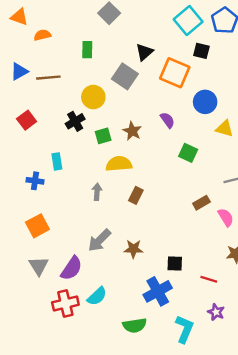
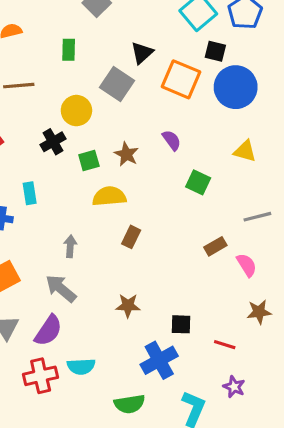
blue circle: (205, 102) -> (236, 87), moved, size x1.4
gray arrow: (97, 192) -> (70, 246), moved
gray arrow: (99, 240) -> (61, 288), moved, turned 85
cyan semicircle: (97, 296) -> (81, 366), turned 40

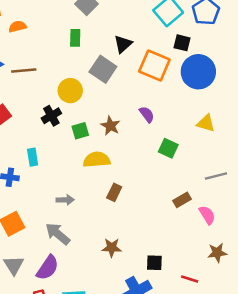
green rectangle: (69, 50) -> (75, 38), moved
gray arrow: (70, 246) -> (65, 200), turned 84

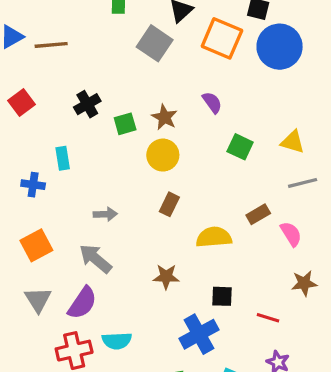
yellow circle: (70, 91) -> (163, 155), moved
yellow triangle: (206, 123) -> (293, 142), moved
yellow semicircle: (97, 160) -> (214, 237), moved

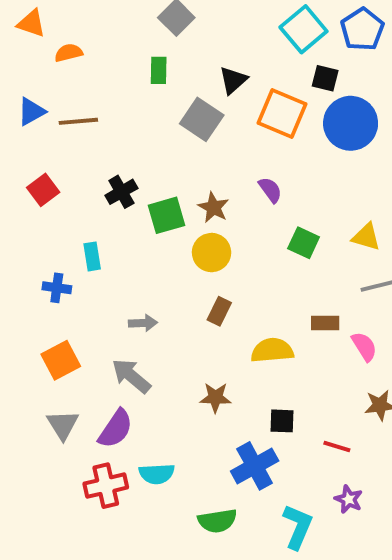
green square: (125, 124) -> (166, 215), size x1.4
brown rectangle: (258, 214) -> (325, 323), turned 30

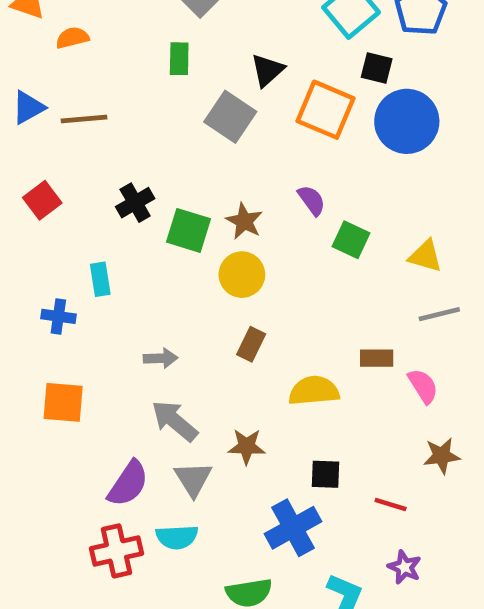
green square: (166, 215) -> (188, 230), turned 33
green square: (304, 243) -> (351, 240), moved
orange square: (61, 360) -> (63, 402), turned 33
gray arrow: (131, 376) -> (175, 421), moved
gray triangle: (63, 425) -> (193, 479), moved

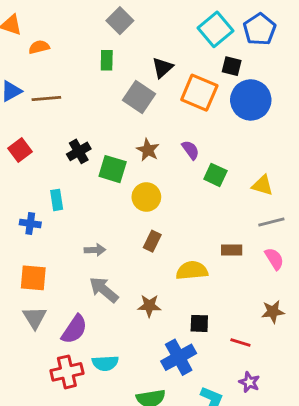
brown star: (244, 221) -> (148, 150), moved
pink semicircle: (423, 386) -> (274, 259), moved
gray triangle: (193, 479) -> (35, 318), moved

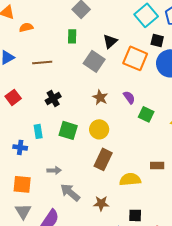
brown line: (46, 98) -> (42, 62), moved
green square: (113, 169) -> (68, 130), moved
brown rectangle: (152, 241) -> (103, 159), size x1.5
gray arrow: (95, 250) -> (54, 170), moved

